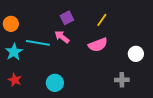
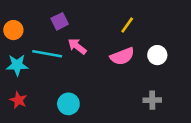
purple square: (67, 18) -> (60, 21), moved
cyan star: (14, 52) -> (17, 65), turned 30
white circle: (136, 54) -> (157, 55), moved

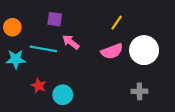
purple square: (60, 21) -> (55, 19), turned 35
white circle: (157, 55) -> (144, 50), size x1.6
red star: (18, 100) -> (39, 86), moved

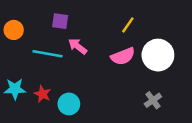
cyan star: (16, 59) -> (15, 89), moved
gray cross: (139, 91) -> (153, 100), turned -35

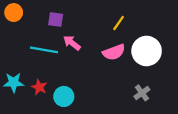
orange circle: (14, 30) -> (14, 13), moved

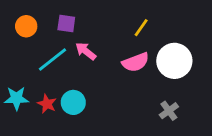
orange circle: (14, 13) -> (26, 26), moved
cyan line: (44, 50) -> (52, 59), turned -48
cyan circle: (64, 96) -> (73, 102), moved

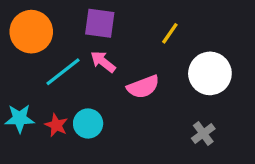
purple square: (66, 23) -> (100, 23), moved, size x1.4
orange circle: (26, 26) -> (31, 32), size x1.6
pink semicircle: (136, 62) -> (143, 87), moved

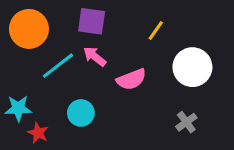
red star: (56, 125) -> (38, 133), moved

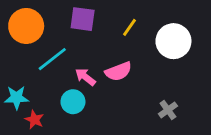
yellow line: (156, 30) -> (129, 27), moved
pink arrow: (95, 56) -> (85, 77), moved
white circle: (192, 67) -> (173, 41), moved

